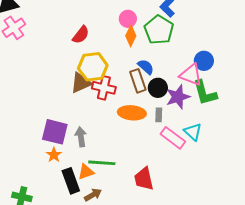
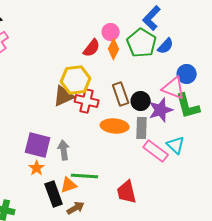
red semicircle: (81, 35) -> (92, 48), moved
blue semicircle: (146, 67) -> (166, 46), moved, turned 90
gray rectangle: (159, 115) -> (142, 128), size x1.5

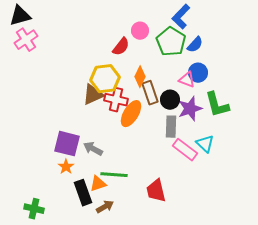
orange diamond: (114, 49) -> (140, 77), moved
blue circle: (187, 74) -> (198, 73), moved
pink triangle: (174, 88) -> (187, 80), moved, size x0.7
orange ellipse: (115, 126) -> (131, 114), moved, turned -64
gray arrow: (64, 150) -> (93, 149), turned -54

